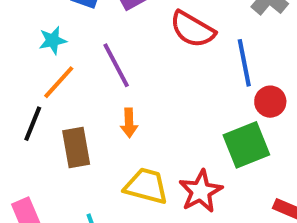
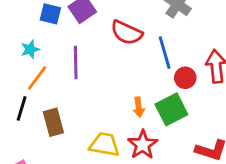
purple line: (116, 65) -> (76, 63), turned 32
orange arrow: (129, 123) -> (139, 107), moved

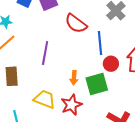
purple line: (76, 63) -> (45, 53), moved

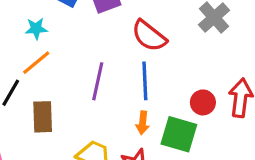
blue line: (100, 43) -> (145, 81), moved
green square: (97, 84) -> (179, 134), turned 30

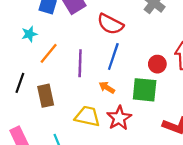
orange line: (36, 63) -> (49, 53), moved
blue line: (145, 81) -> (113, 57), turned 32
orange arrow: (143, 123) -> (107, 88), moved, turned 126

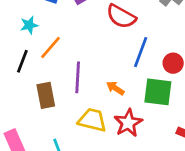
blue line: (113, 57) -> (141, 52), moved
purple line: (80, 63) -> (78, 77), moved
black line: (20, 83) -> (22, 61), moved

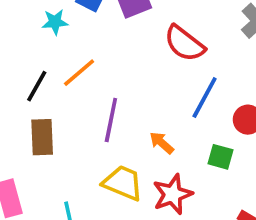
cyan star: (29, 25) -> (55, 22), moved
green square: (158, 92) -> (221, 157), size x0.6
brown rectangle: (46, 95) -> (42, 137), moved

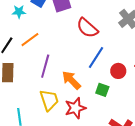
orange arrow: (162, 143) -> (71, 80), size x1.5
yellow trapezoid: (123, 183) -> (49, 100), turned 45

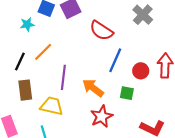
yellow trapezoid: (49, 100) -> (52, 106), moved, turned -50

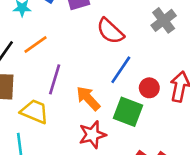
green square: (127, 93) -> (128, 112), size x1.6

